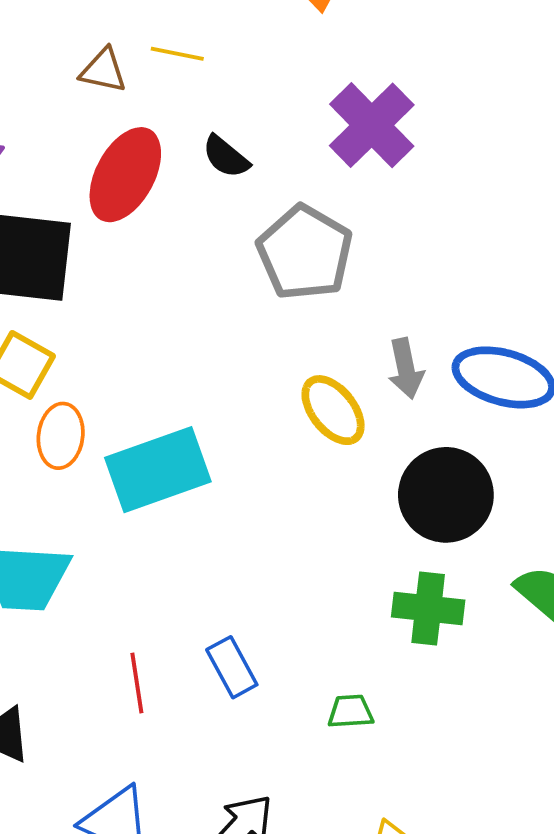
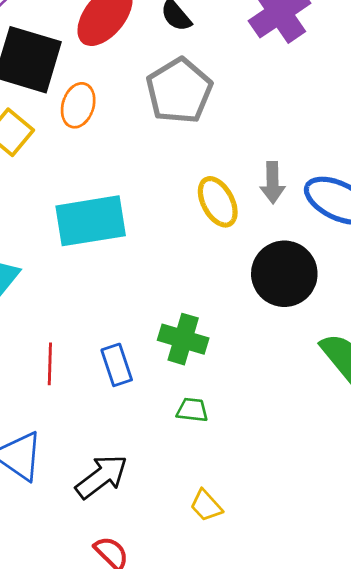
gray pentagon: (305, 253) -> (179, 91), moved
orange ellipse: (61, 436) -> (78, 105), moved
green cross: (428, 609) -> (183, 339), moved

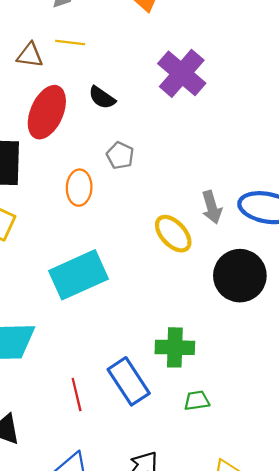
gray pentagon: (179, 91) -> (120, 155), size x0.5
orange ellipse: (78, 105) -> (79, 188), moved
blue rectangle: (117, 365) -> (129, 381), size x1.4

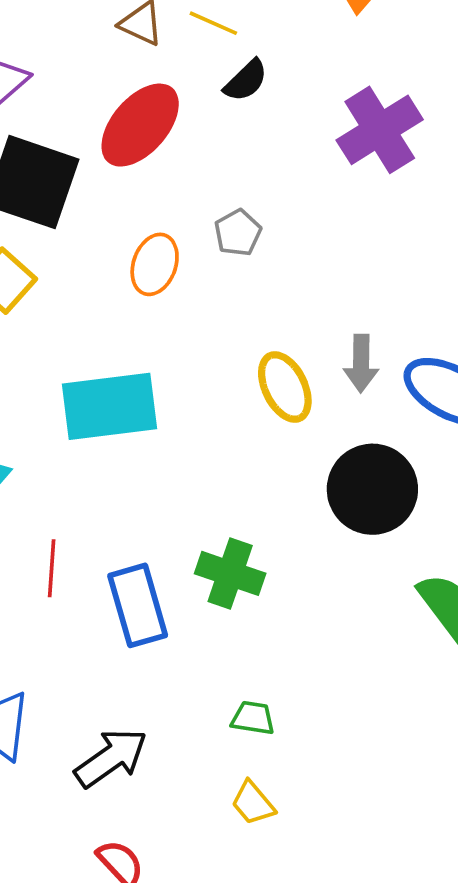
black semicircle: (102, 98) -> (246, 81), moved, turned -96
red line: (77, 394) -> (52, 568), moved
green trapezoid: (197, 401) -> (253, 718), moved

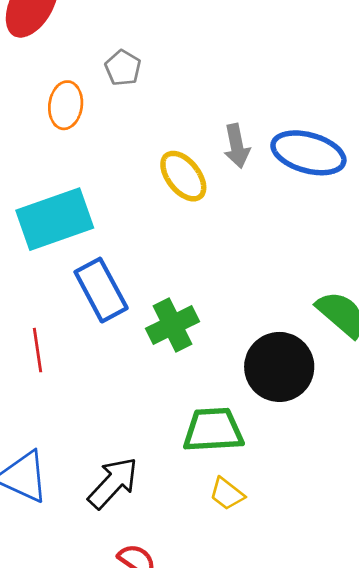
black circle: (372, 489) -> (279, 367), moved
green cross: (230, 573) -> (172, 325), turned -33
blue rectangle: (138, 605) -> (101, 290), moved
green trapezoid: (253, 718) -> (213, 430), size x1.8

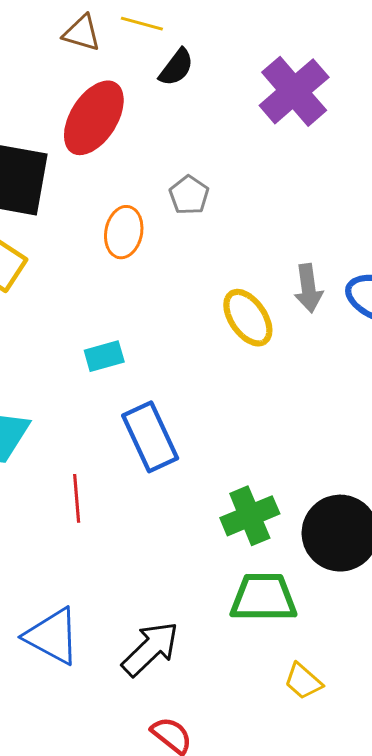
cyan rectangle: (55, 219) -> (104, 356), size x0.5
green cross: (172, 325) -> (250, 516), moved
yellow trapezoid: (227, 494) -> (303, 681), moved

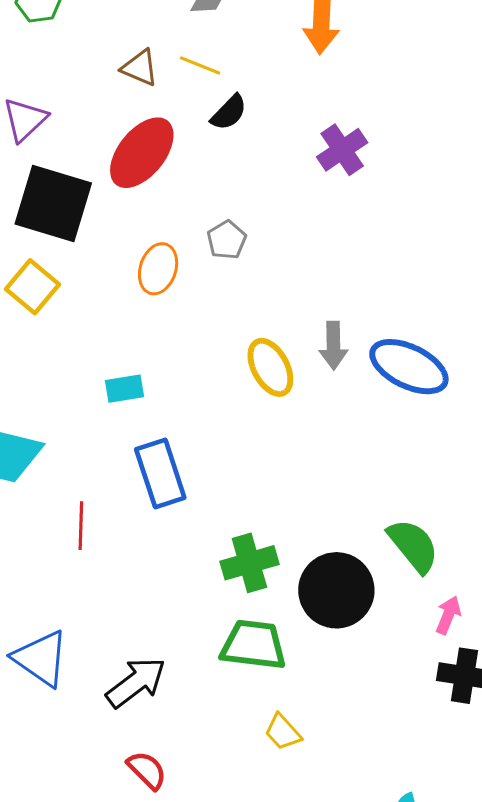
purple cross: (294, 91) -> (342, 150), size x0.7

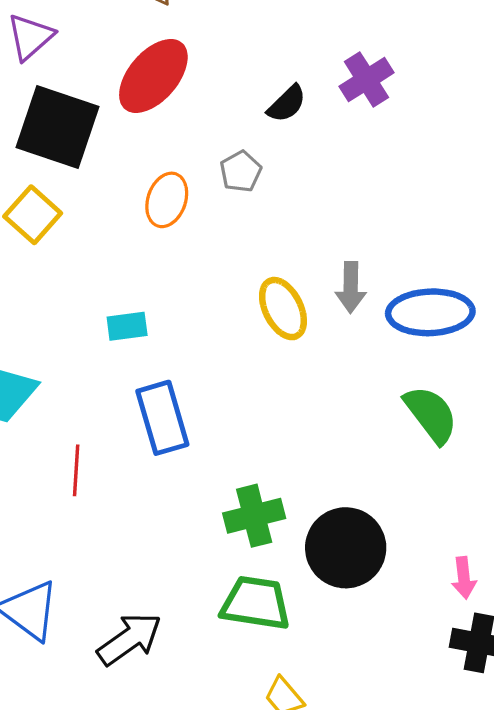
black semicircle: (229, 113) -> (287, 104), moved
blue ellipse: (409, 367) -> (430, 312), turned -30
green semicircle: (413, 546) -> (431, 414), moved
pink arrow: (448, 615) -> (464, 578), turned 150

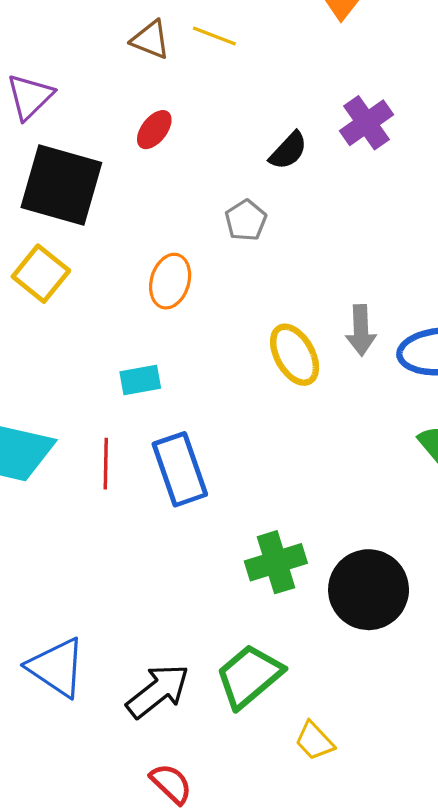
red ellipse: (153, 76) -> (154, 130), size x0.5
orange ellipse: (167, 200) -> (170, 281), moved
red line: (76, 470) -> (106, 464), moved
green trapezoid: (256, 603) -> (249, 676), moved, turned -46

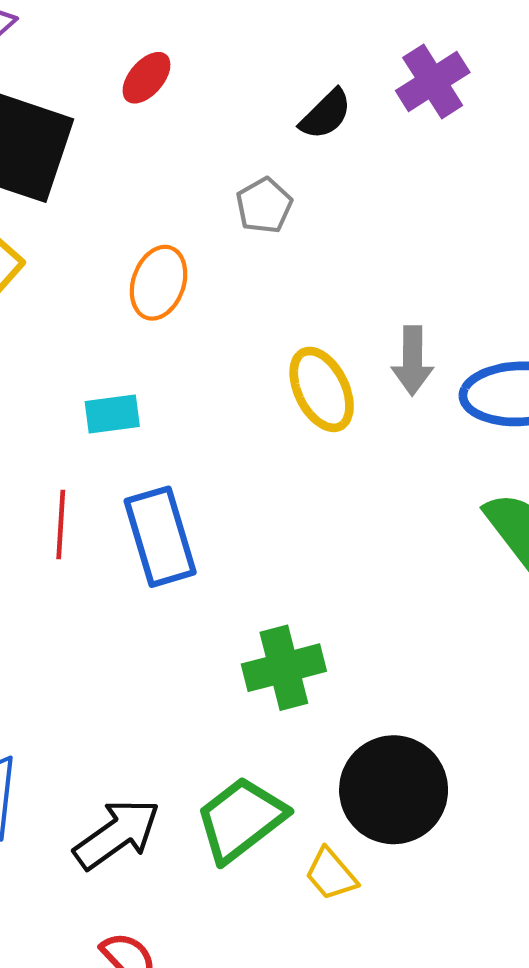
black circle: (369, 590) -> (394, 790), moved
yellow trapezoid: (314, 741) -> (331, 874), moved

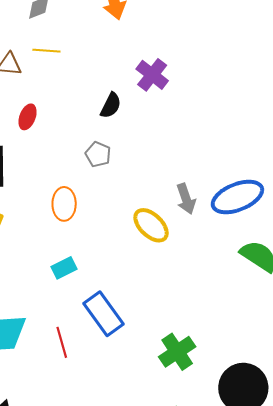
red line: (61, 524) -> (62, 342), moved

